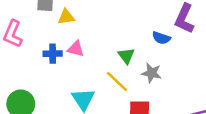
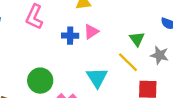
pink triangle: (76, 49) -> (91, 32), turned -49

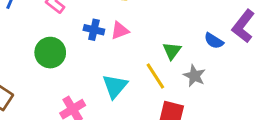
green circle: (40, 81) -> (50, 53), moved

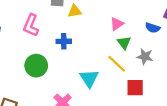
pink triangle: (120, 31) -> (117, 24), moved

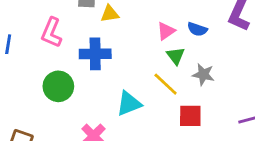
blue semicircle: (153, 28) -> (197, 29), moved
blue cross: (64, 41) -> (95, 54), size x1.5
cyan triangle: (89, 78) -> (129, 104), turned 42

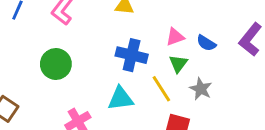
blue cross: (95, 54) -> (132, 55), moved

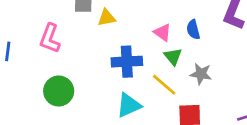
pink triangle: (175, 37) -> (162, 32), turned -48
blue semicircle: (206, 43) -> (193, 30), turned 60

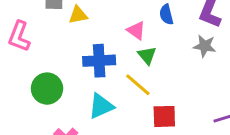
blue semicircle: (193, 30) -> (166, 14), moved
gray star: (201, 74) -> (205, 46), moved
green circle: (59, 91) -> (47, 89), moved

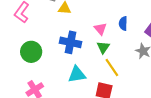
yellow line: (138, 85) -> (112, 67), moved
cyan triangle: (101, 106) -> (77, 74), moved

